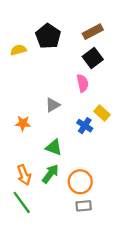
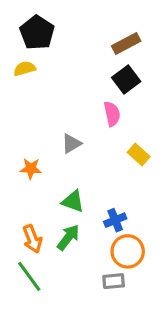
black pentagon: (48, 36) -> (37, 33), moved
blue cross: (85, 126) -> (115, 220), moved, turned 35
orange circle: (80, 182) -> (128, 251), moved

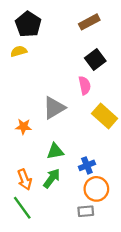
brown rectangle: (126, 44) -> (89, 22), moved
gray triangle: (71, 144) -> (54, 108), size x1.5
yellow rectangle: (139, 154) -> (105, 116), size x1.5
green triangle: (73, 201) -> (55, 151), turned -30

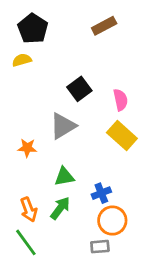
black square: (95, 60) -> (79, 89), moved
pink semicircle: (85, 85) -> (121, 100), moved

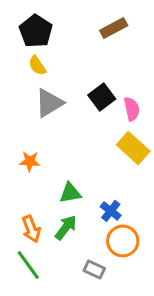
yellow semicircle: (22, 60) -> (37, 66), moved, turned -108
black square: (79, 89) -> (102, 97), moved
gray triangle: (63, 126) -> (49, 103), moved
blue cross: (101, 193) -> (111, 211), turned -30
gray rectangle: (100, 247) -> (94, 269), moved, turned 30

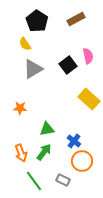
black pentagon: (36, 31) -> (37, 21), moved
pink semicircle: (132, 109) -> (88, 56), moved
green line: (28, 265) -> (34, 181), moved

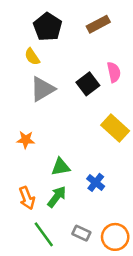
orange circle: (82, 161) -> (115, 237), moved

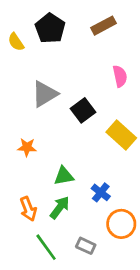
yellow semicircle: (32, 57) -> (16, 42), moved
black square: (88, 84) -> (83, 110), moved
orange circle: (115, 237) -> (121, 224), moved

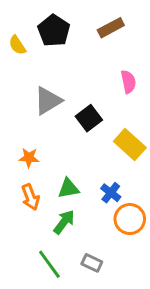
blue cross: (101, 192) -> (111, 193), moved
orange arrow: (28, 209) -> (30, 197), moved
orange circle: (121, 224) -> (130, 219), moved

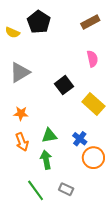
brown rectangle: (111, 28) -> (90, 22), moved
yellow semicircle: (17, 45) -> (12, 32), turned -32
gray triangle: (48, 101) -> (20, 72), moved
green arrow: (64, 222) -> (46, 160), turned -48

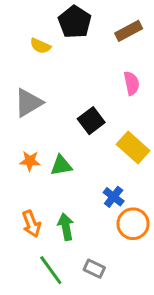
black pentagon: (39, 22) -> (75, 22), moved
yellow semicircle: (12, 32) -> (40, 46), moved
green triangle: (49, 136) -> (61, 165), moved
orange arrow: (22, 142) -> (31, 224), moved

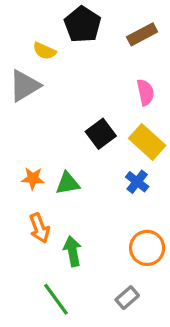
gray triangle: (28, 103) -> (25, 86), moved
yellow rectangle: (133, 148) -> (147, 142), moved
blue cross: (114, 197) -> (137, 182), moved
orange arrow: (31, 224) -> (39, 228), moved
gray rectangle: (94, 269) -> (127, 298), moved, turned -66

